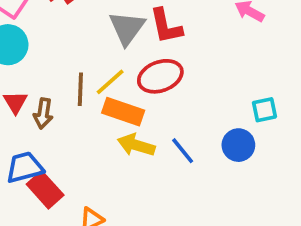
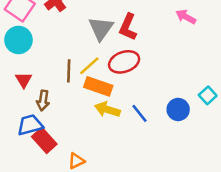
red L-shape: (166, 26) -> (128, 27), turned 36
cyan square: (264, 110) -> (208, 95), moved, turned -30
brown arrow: (43, 113) -> (43, 100), moved

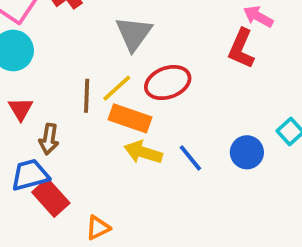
red L-shape: (128, 27) -> (241, 49), moved

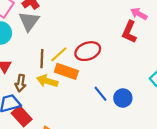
gray triangle: (134, 34) -> (29, 21), moved
yellow arrow: (143, 152) -> (47, 81), moved
blue circle: (247, 152) -> (123, 98), moved

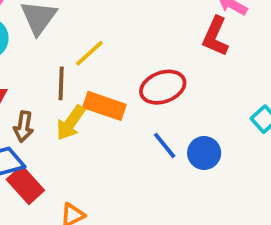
red ellipse: (88, 51) -> (163, 87), moved
yellow line: (59, 54) -> (89, 53), moved
yellow arrow: (47, 81) -> (71, 123), turned -72

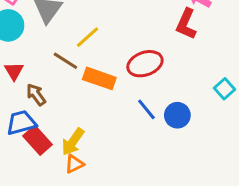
brown line: (61, 83) -> (65, 61), turned -60
yellow arrow: (71, 123) -> (73, 142), moved
brown arrow: (24, 127) -> (36, 95), turned 135

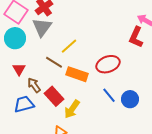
red rectangle: (37, 140) -> (54, 96), moved
yellow arrow: (73, 142) -> (72, 109), moved

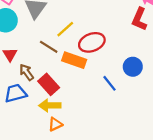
red ellipse: (108, 64) -> (92, 42), moved
blue circle: (130, 99) -> (133, 67), moved
yellow arrow: (72, 109) -> (50, 105), moved, turned 54

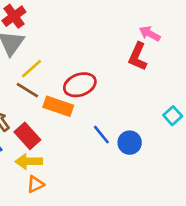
yellow line: (65, 29) -> (31, 69), moved
blue circle: (133, 67) -> (130, 143), moved

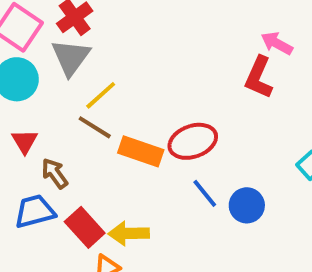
red ellipse: (80, 85) -> (193, 141), moved
red rectangle: (27, 136) -> (85, 227), moved
yellow arrow: (29, 161) -> (129, 233), moved

